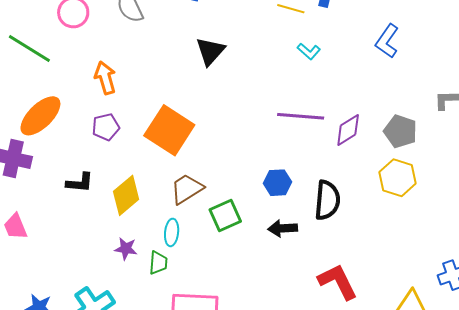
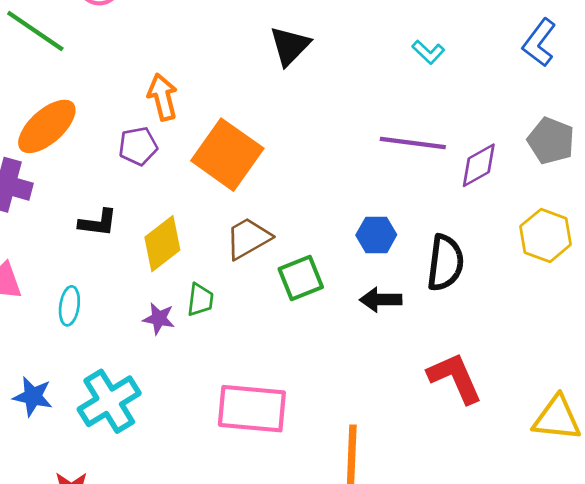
orange arrow: (105, 78) -> (163, 97), moved
gray pentagon: (400, 131) -> (551, 141), moved
cyan ellipse: (172, 232) -> (69, 306), moved
green trapezoid: (158, 263) -> (200, 300), moved

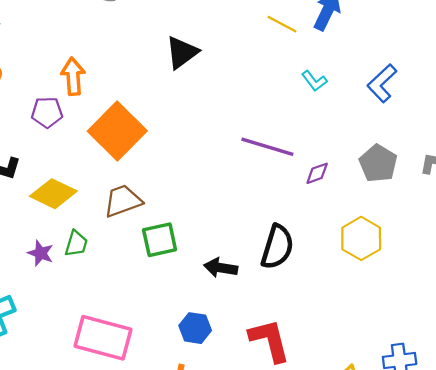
cyan L-shape: (428, 52) -> (314, 81), moved
purple diamond: (479, 165) -> (317, 173), size x0.7
blue hexagon: (376, 235) -> (195, 328), moved
yellow diamond: (162, 244) -> (53, 194), turned 54

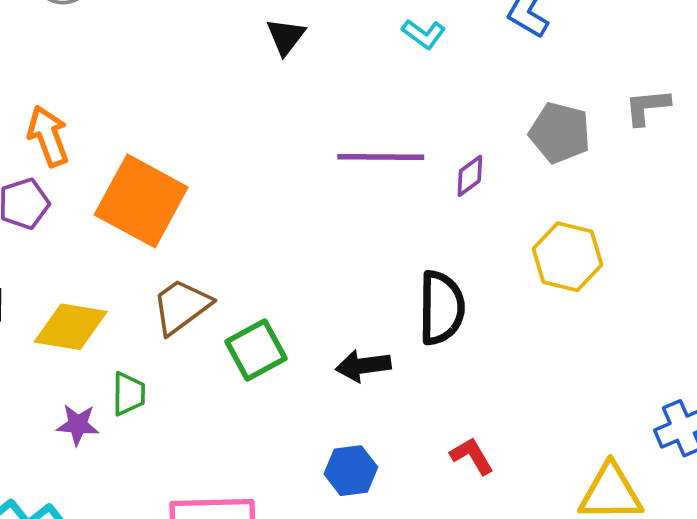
black triangle: (182, 52) -> (286, 36), moved, size x0.7
red L-shape: (270, 340) -> (472, 456), size x0.6

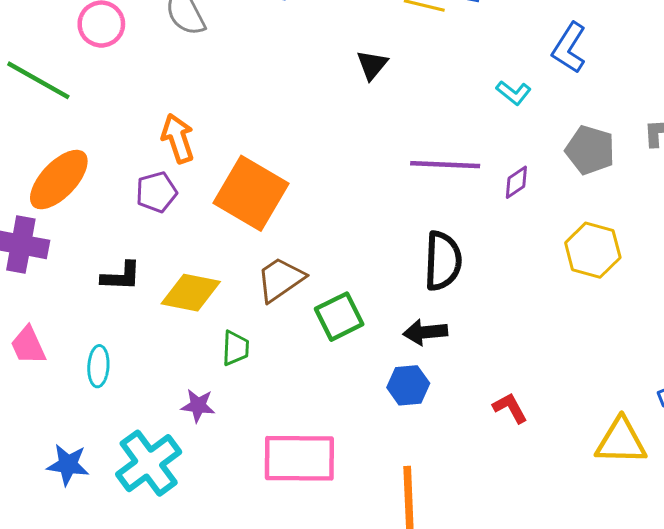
cyan L-shape: (424, 34) -> (514, 93), moved
black semicircle: (441, 308) -> (443, 261), moved
purple star: (78, 425) -> (198, 406), moved
blue hexagon: (351, 471) -> (408, 385), moved

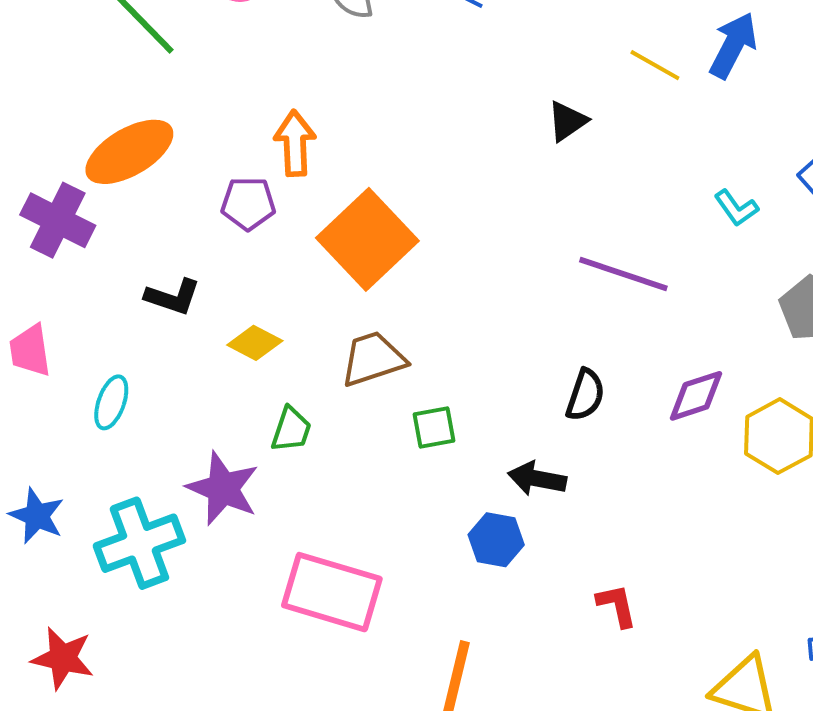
purple diamond: (516, 182) -> (696, 396), moved, size x1.4
black semicircle: (443, 261) -> (585, 395), size x0.7
yellow diamond: (191, 293) -> (255, 343), size x0.7
green square: (339, 317) -> (434, 427), size x0.7
purple star: (198, 406) -> (223, 489), size x1.6

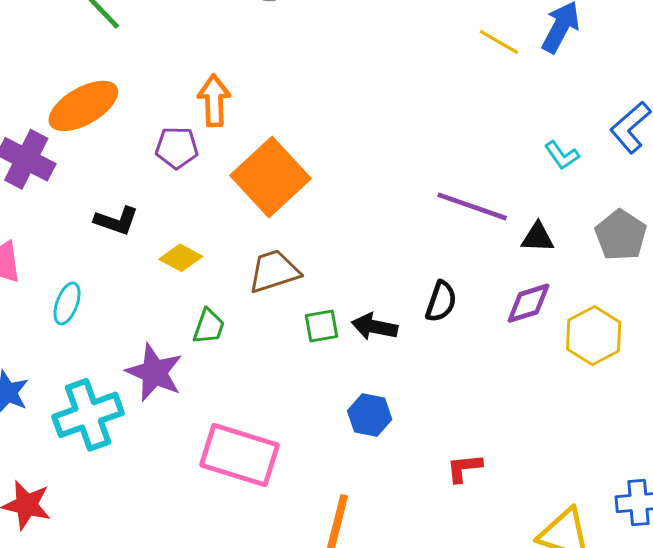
black triangle: (567, 121) -> (538, 237), moved, turned 36
black arrow: (537, 479) -> (374, 327), moved
red L-shape: (617, 605) -> (464, 468), turned -84

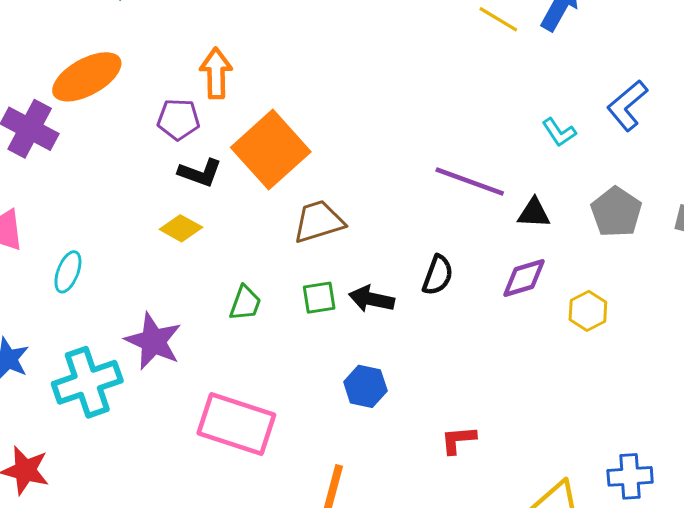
black L-shape: (116, 221) -> (200, 173), moved
brown trapezoid: (274, 271) -> (319, 222), moved
green trapezoid: (209, 326) -> (245, 303), moved
yellow hexagon: (594, 336) -> (588, 311), size x0.7

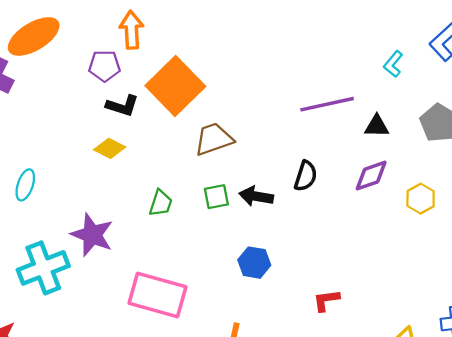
cyan L-shape: (559, 132) -> (393, 64), turned 76
purple line: (470, 182) -> (327, 104), turned -30

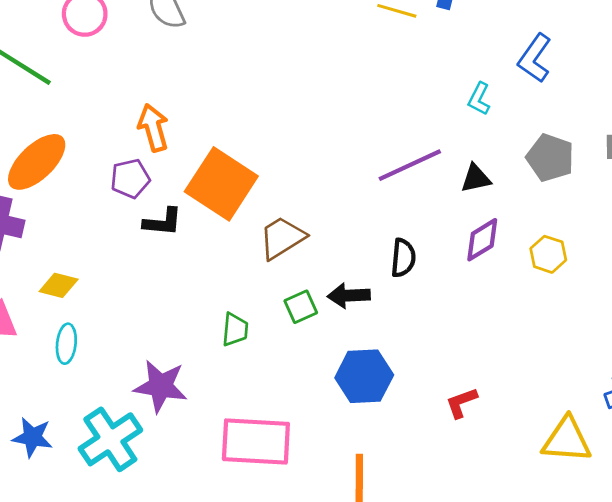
yellow diamond: (110, 148) -> (59, 285), moved
blue hexagon: (254, 263) -> (364, 376), size x1.4

